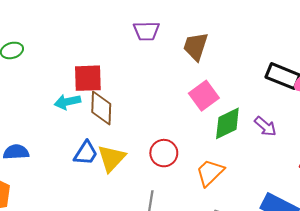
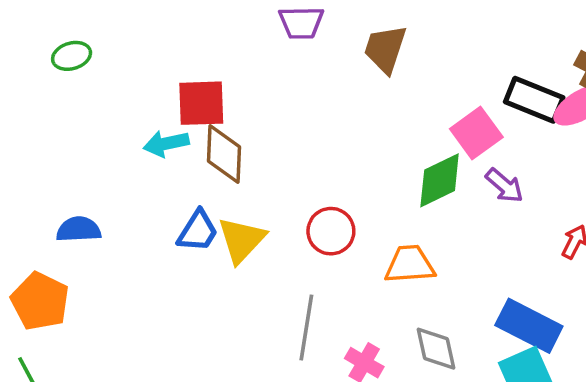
pink square: (204, 96) -> (476, 133), moved
orange trapezoid: (210, 173) -> (410, 264), turned 40

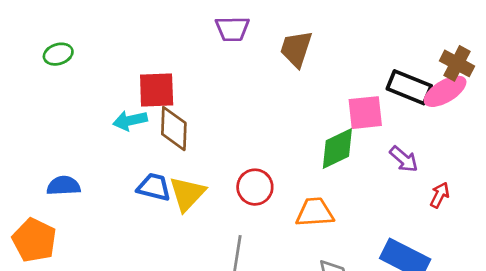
pink square: (476, 133) -> (365, 113), turned 30
purple arrow: (504, 186) -> (404, 159), moved
blue trapezoid: (198, 231) -> (154, 187), turned -108

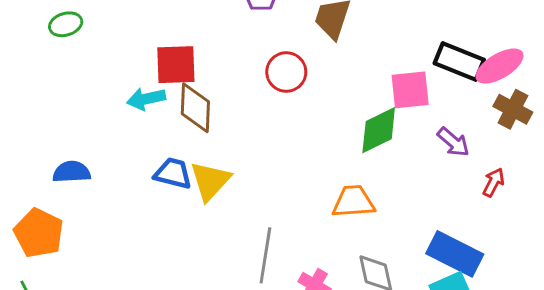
brown cross: (457, 63) -> (513, 109), moved
red circle: (255, 187) -> (286, 72), moved

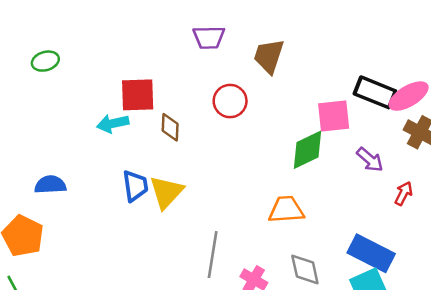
brown diamond: (195, 108) -> (170, 127), moved, size x0.7
blue trapezoid: (173, 173) -> (135, 186), turned 68

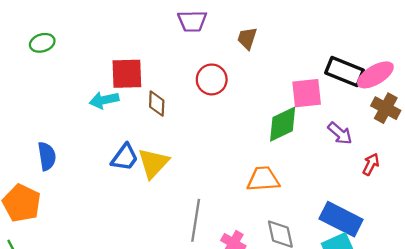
brown trapezoid: (269, 56) -> (247, 38), size x0.7
blue semicircle: (50, 185) -> (47, 156), turned 84
blue trapezoid: (135, 186) -> (125, 157), turned 44

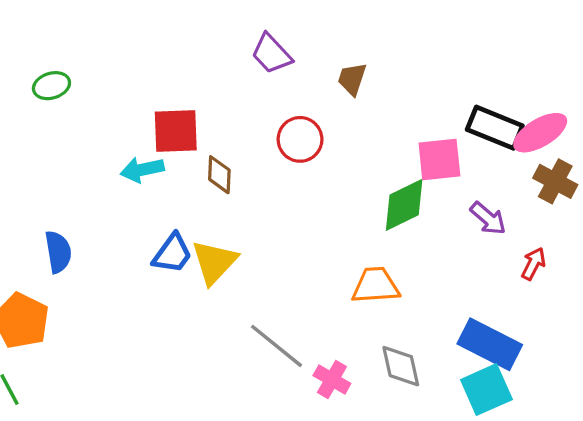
purple trapezoid: (192, 21) -> (271, 54), turned 48
gray line: (196, 220) -> (277, 346), turned -60

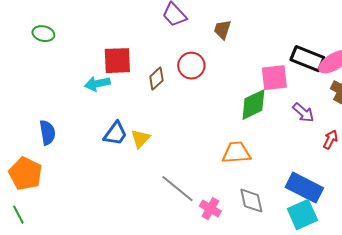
green ellipse: (51, 86) -> (43, 34), turned 30
brown diamond: (219, 175) -> (156, 79), moved, turned 45
yellow triangle: (214, 262) -> (140, 139), size x0.7

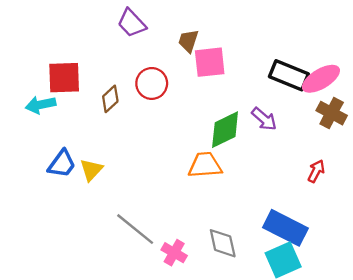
pink square: (274, 78) -> (210, 62), moved
purple arrow: (303, 113) -> (264, 119), moved
orange trapezoid: (236, 153) -> (205, 165), moved

